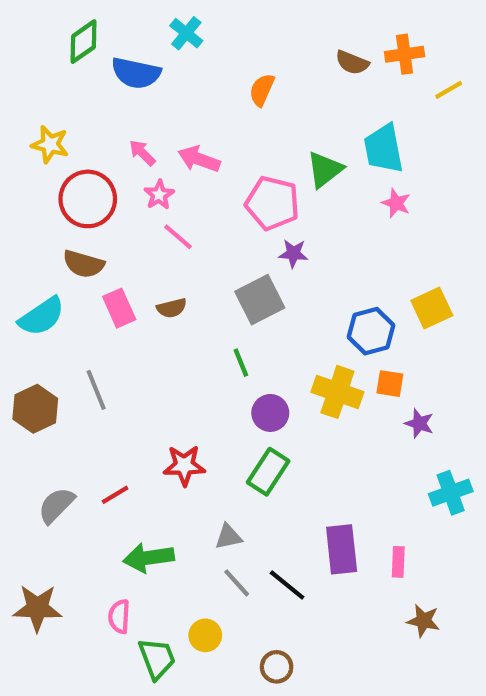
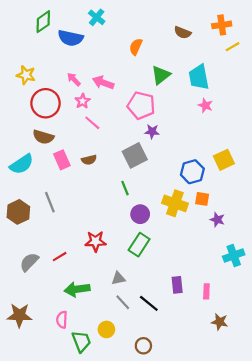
orange cross: (405, 54) -> (222, 25), moved
green triangle: (325, 170) -> (161, 75), moved
purple rectangle: (342, 549) -> (177, 285), size x0.7

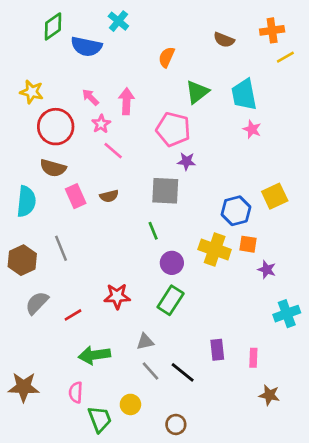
pink arrow: (103, 83) -> (126, 101), turned 72
gray square: (135, 155) -> (165, 191), turned 30
cyan semicircle: (22, 164) -> (26, 201), turned -50
gray semicircle: (29, 262) -> (37, 303), moved

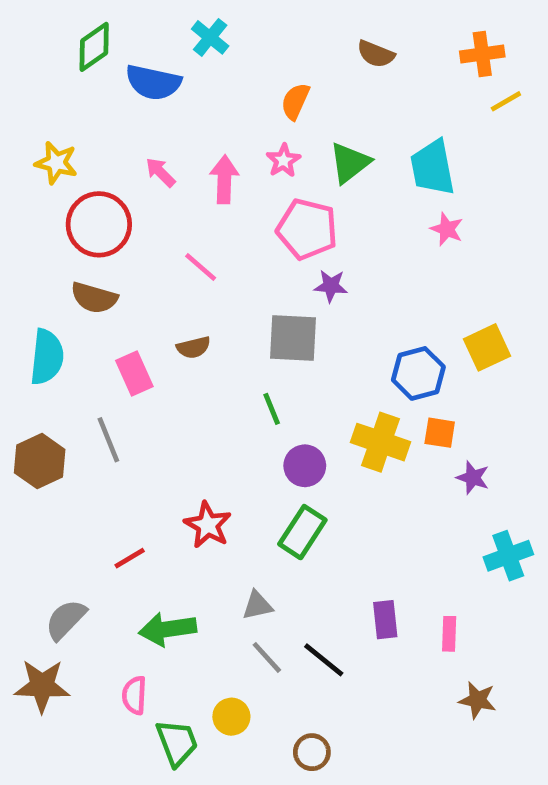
brown semicircle: (224, 40) -> (376, 54), moved
pink star: (101, 124) -> (283, 160), moved
pink rectangle: (76, 196) -> (134, 373), moved
red star: (117, 296) -> (208, 525), turned 30
gray semicircle: (37, 303) -> (66, 620), moved

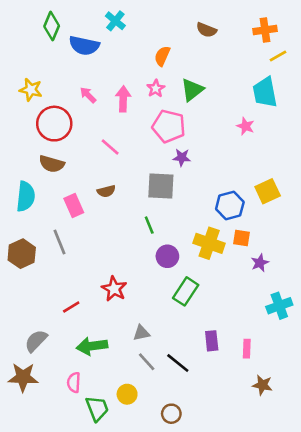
green diamond: (94, 47) -> (52, 26), turned -32
cyan trapezoid: (433, 168) -> (265, 92), moved
purple star: (473, 478) -> (260, 263), turned 30
green rectangle: (302, 532) -> (186, 291), moved

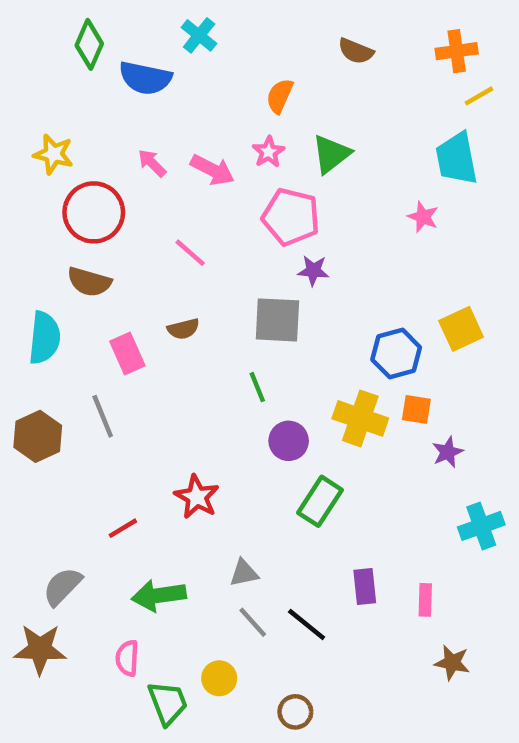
pink arrow: (123, 99) -> (212, 170), turned 115

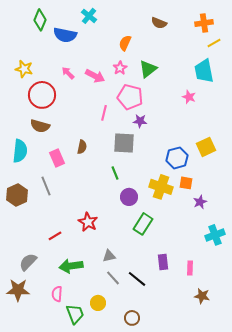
pink line: (190, 253) -> (104, 113), moved, turned 63
brown semicircle: (183, 329) -> (82, 147), turned -64

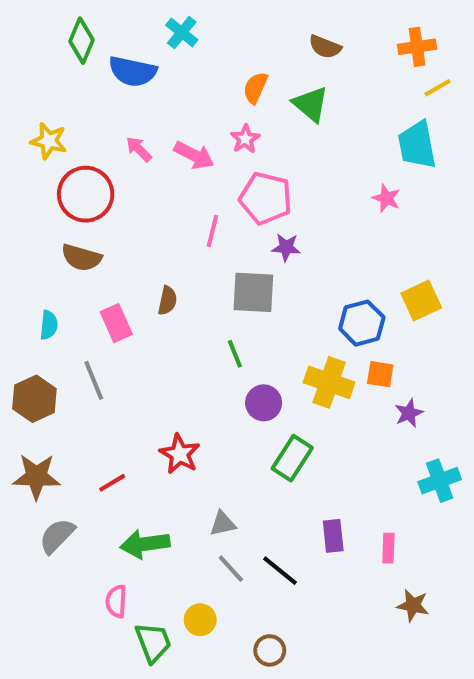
green triangle: (148, 69) -> (311, 104), moved, turned -42
cyan semicircle: (20, 151) -> (49, 325), moved, size x0.6
brown star: (18, 290) -> (36, 477), moved

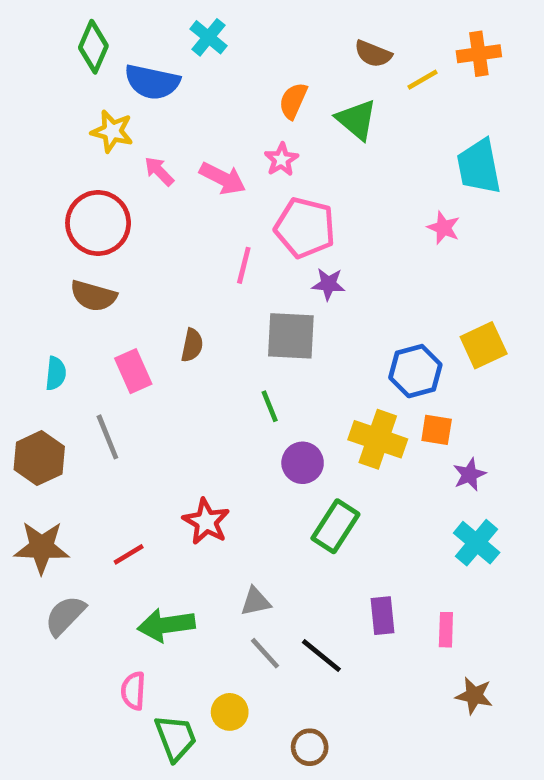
yellow line: (438, 88) -> (422, 80), moved
yellow star: (49, 141) -> (112, 131), moved
cyan cross: (440, 481) -> (477, 543), moved, turned -30

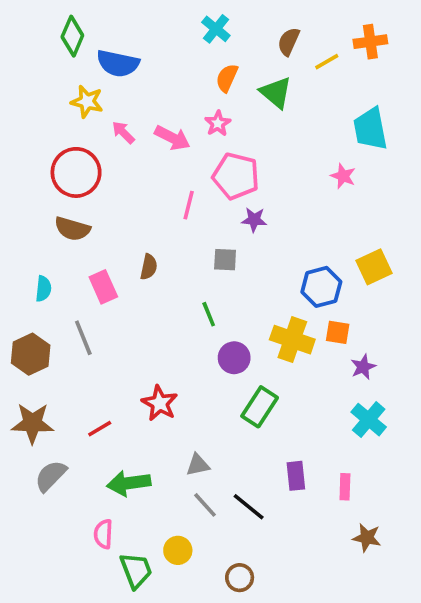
cyan cross: (209, 37) -> (216, 29), moved
brown semicircle: (373, 54) -> (289, 42), turned 92
gray square: (291, 336) -> (225, 260), size x0.6

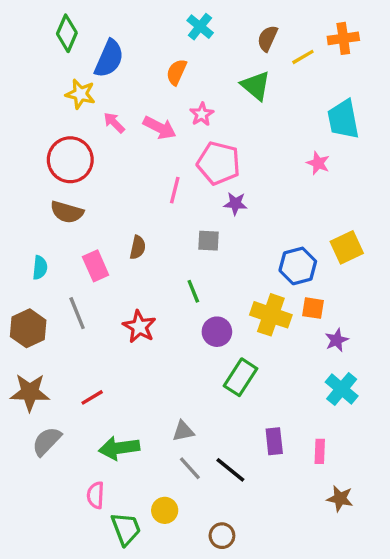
blue semicircle: (118, 63) -> (109, 59), turned -78
orange semicircle: (227, 78) -> (176, 72), moved
red star: (160, 403) -> (139, 327), moved

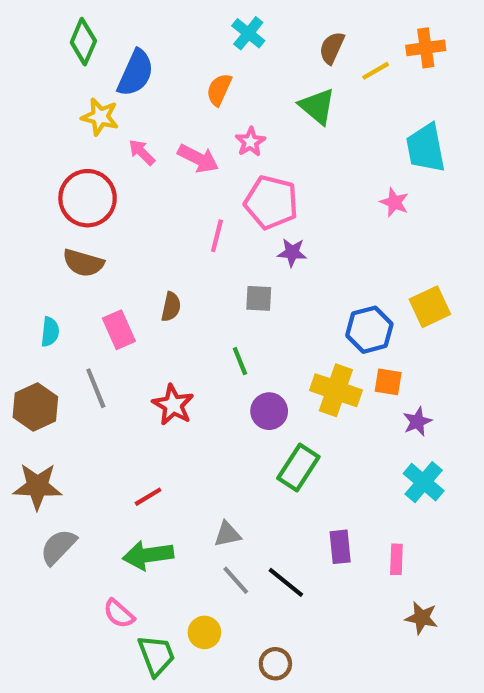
red line: (92, 397) -> (148, 497), moved
pink semicircle: (96, 495) -> (119, 614), turned -52

